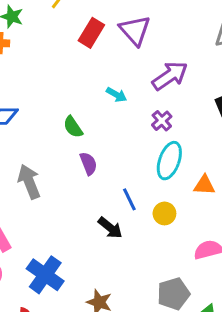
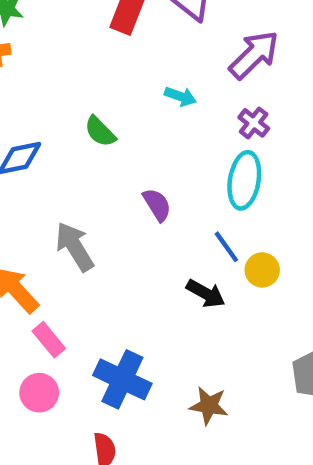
green semicircle: (73, 127) -> (100, 132), moved
cyan ellipse: (169, 161) -> (244, 180), moved
yellow circle: (164, 213) -> (262, 270), moved

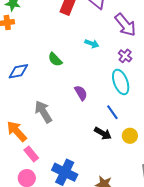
purple arrow: (254, 55) -> (125, 25), turned 95
cyan ellipse: (244, 180) -> (121, 82), turned -30
yellow circle: (262, 270) -> (130, 136), moved

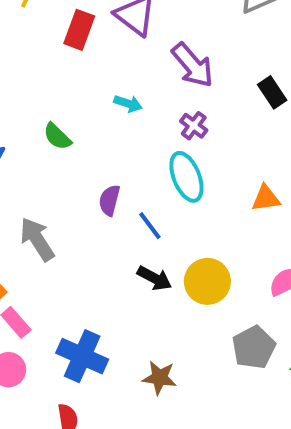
purple semicircle: (81, 93) -> (109, 200), turned -133
blue line: (112, 112) -> (150, 226), moved
yellow circle: (130, 136) -> (207, 281), size x1.5

